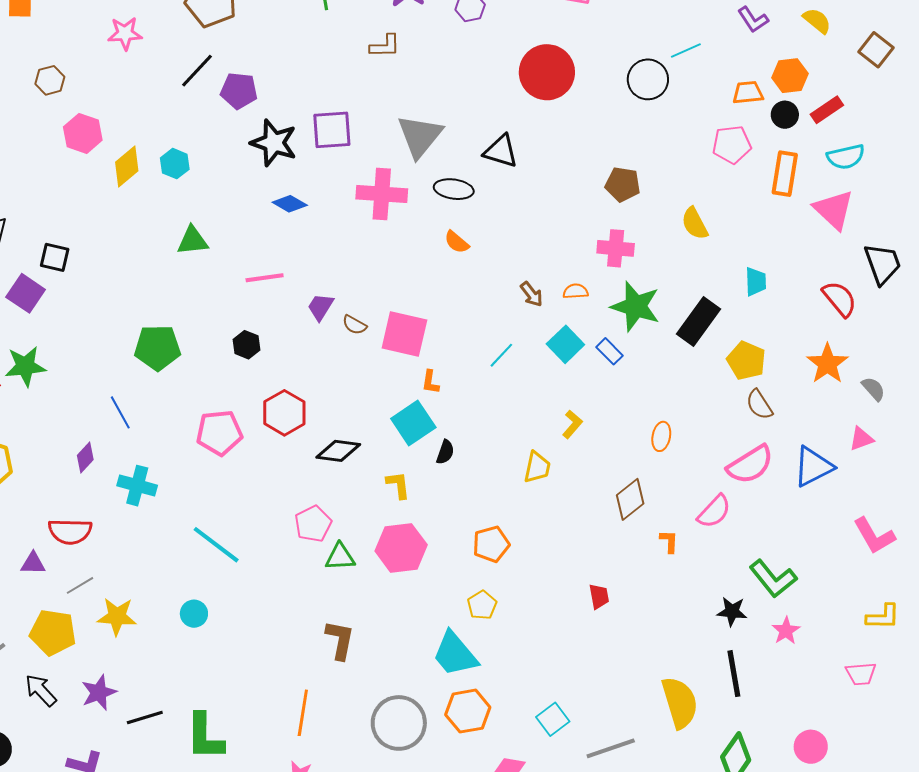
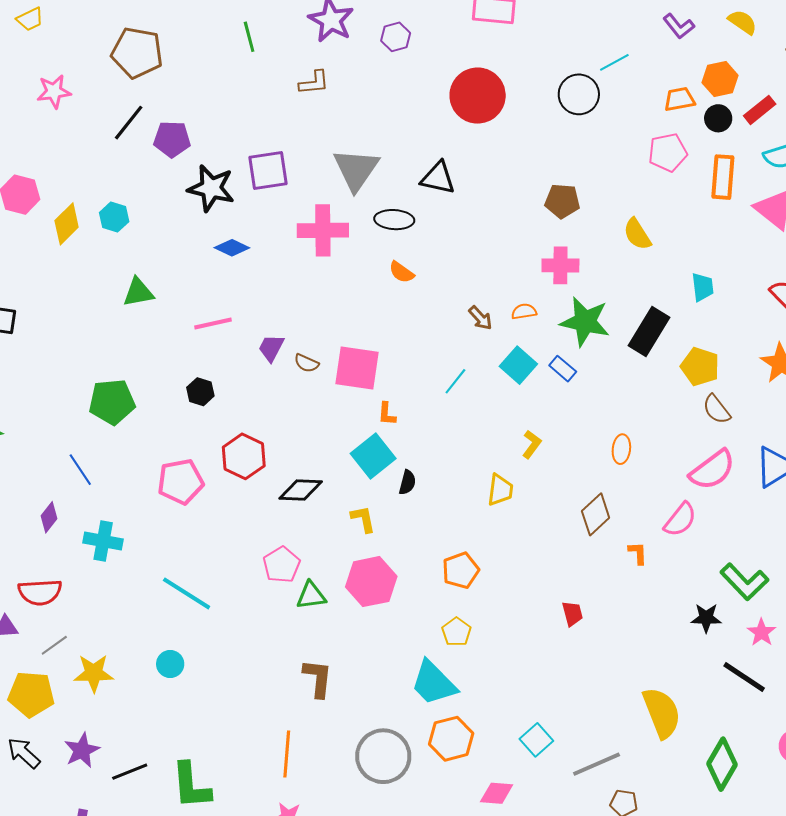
black line: (734, 674) -> (744, 677), moved, turned -42

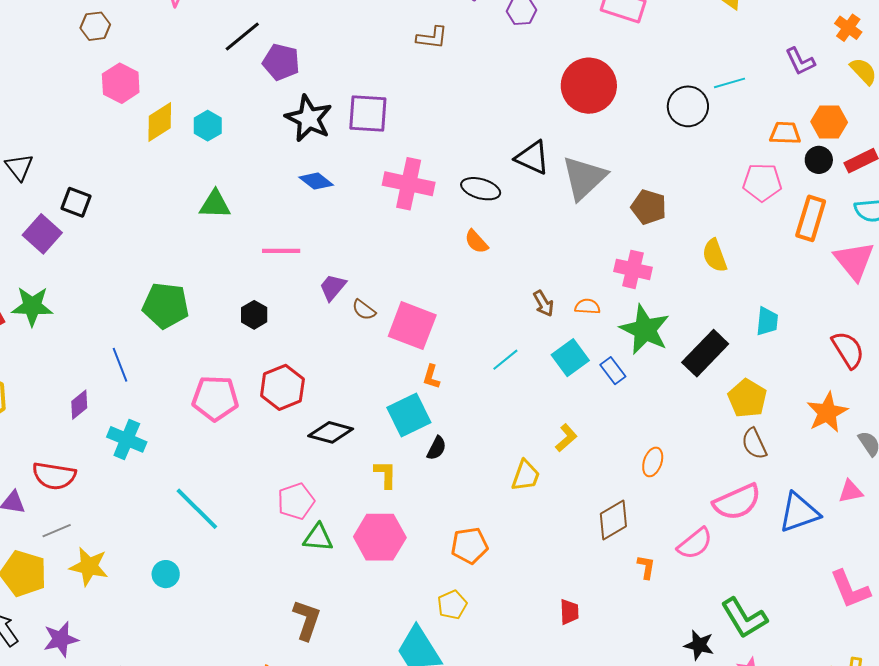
gray triangle: (356, 169) -> (584, 178), moved

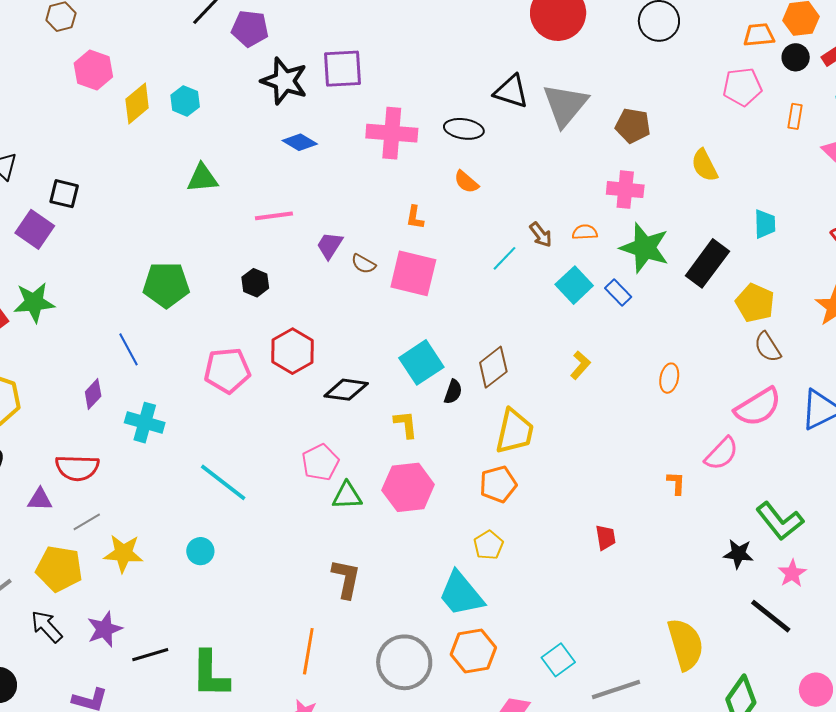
orange rectangle: (811, 218) -> (795, 116), size x0.6
cyan line: (505, 360) -> (504, 258), moved
orange L-shape: (431, 377) -> (415, 217), moved
yellow trapezoid: (526, 476) -> (515, 431), moved, size x1.4
brown diamond: (613, 520) -> (493, 367), moved

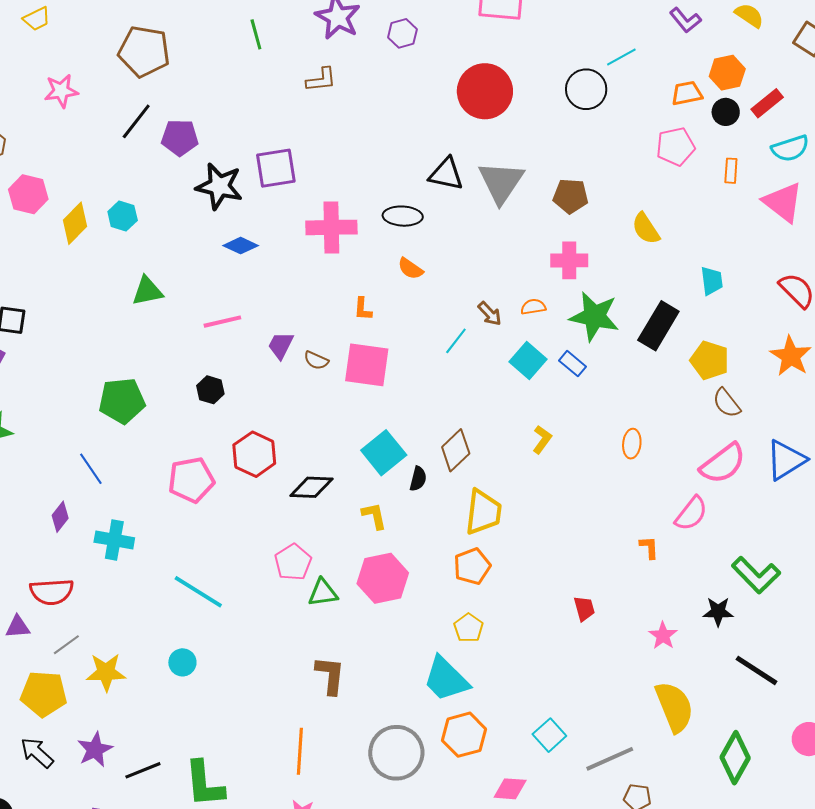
pink star: (792, 573) -> (663, 636), moved

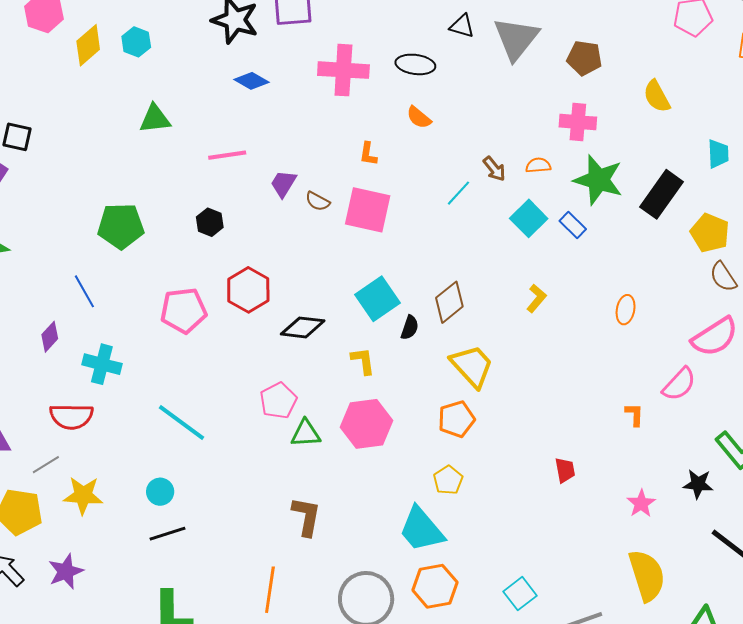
black triangle: (446, 174) -> (462, 26), size x0.7
yellow trapezoid: (483, 512) -> (472, 366), turned -54
red semicircle: (52, 592) -> (71, 416), moved
black line: (143, 770) -> (167, 534), moved

